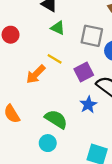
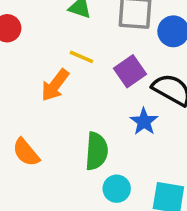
green semicircle: (56, 119) -> (97, 151), turned 70
cyan circle: (48, 143) -> (117, 189), moved

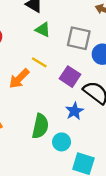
purple square: (130, 71) -> (70, 77), turned -30
cyan circle: (117, 189) -> (62, 142), moved

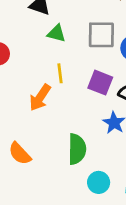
yellow line: (39, 62) -> (60, 73), turned 63
cyan circle: (62, 142) -> (99, 182), moved

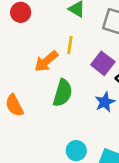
green semicircle: (77, 149) -> (63, 93), moved

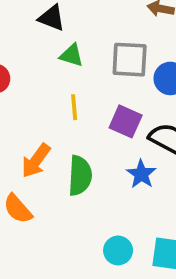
orange arrow: (46, 61) -> (36, 161), moved

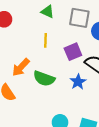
purple square: (126, 121) -> (73, 52), turned 36
green semicircle: (80, 176) -> (44, 78), turned 100

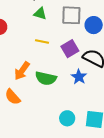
yellow line: (45, 40) -> (42, 42), turned -72

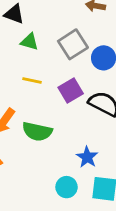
gray square: (71, 15) -> (73, 44), turned -35
blue star: (79, 77) -> (87, 157), moved

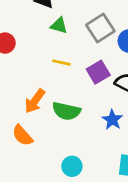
blue star: (87, 157) -> (112, 120), moved
cyan circle: (67, 187) -> (72, 166), moved

